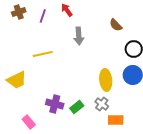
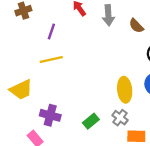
purple line: (43, 16) -> (51, 32), moved
gray arrow: (79, 36) -> (108, 15), moved
purple cross: (55, 104) -> (50, 115), moved

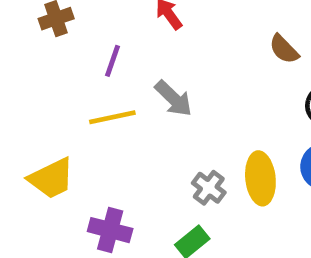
gray arrow: (108, 15) -> (174, 98), moved, turned -42
gray cross: (120, 118) -> (209, 188), moved

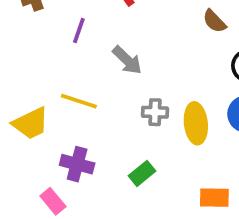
yellow line: (112, 117) -> (79, 101), moved, turned 30
gray cross: (209, 188) -> (155, 112), moved, turned -35

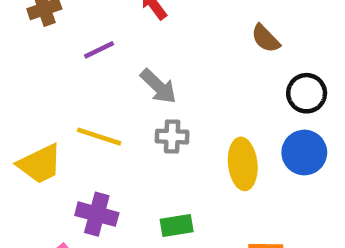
purple line: (79, 31) -> (99, 50), turned 45
gray cross: (155, 112) -> (172, 137), moved
green rectangle: (142, 173) -> (177, 225), turned 30

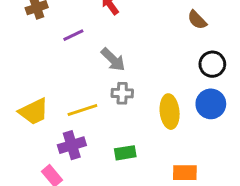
brown semicircle: (266, 38) -> (197, 20), moved
yellow line: (99, 137) -> (82, 110), moved, turned -36
purple cross: (97, 214) -> (72, 145), turned -32

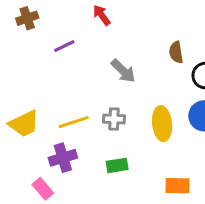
brown semicircle: (197, 20) -> (176, 52), moved, turned 35
gray arrow: (113, 60) -> (123, 71), moved
gray cross: (122, 93) -> (114, 119), moved

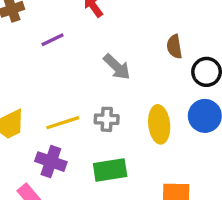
purple cross: (63, 158) -> (51, 162), turned 36
green rectangle: (117, 165) -> (110, 170), size x1.4

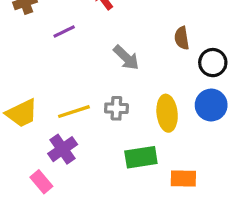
purple cross: (51, 162) -> (63, 149), turned 36
green rectangle: (110, 170) -> (141, 157), moved

